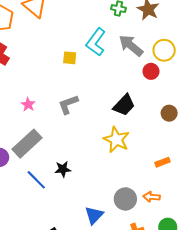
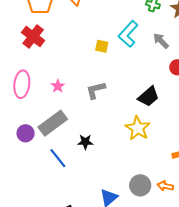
gray arrow: (131, 46) -> (161, 41), size x0.7
black star: (63, 169) -> (85, 142), moved

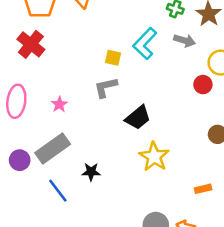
gray arrow: (161, 41) -> (185, 41), moved, turned 150
gray L-shape: (96, 90) -> (106, 87), moved
black trapezoid: (149, 97) -> (138, 118), moved

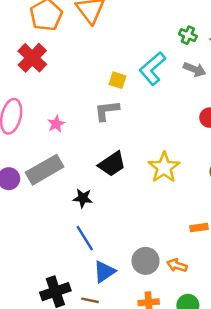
black trapezoid: (138, 118) -> (112, 164), moved
yellow star: (154, 157) -> (164, 167), moved
blue line: (58, 191) -> (85, 238), moved

